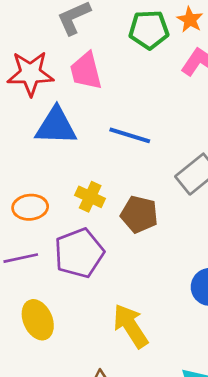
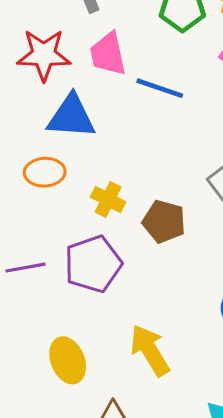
blue line: (130, 135) -> (160, 88), moved
orange ellipse: (30, 207) -> (45, 172), moved
yellow ellipse: (38, 320) -> (68, 360), moved

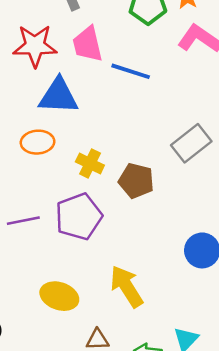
yellow ellipse: (68, 360) -> (59, 296), turned -48

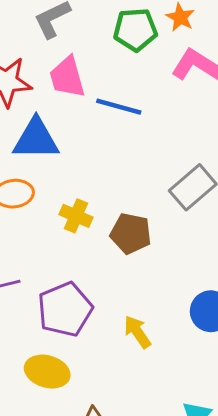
purple pentagon: (79, 217) -> (65, 309), moved
yellow arrow: (127, 286) -> (137, 332), moved, size x0.7

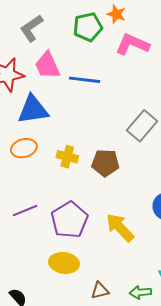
yellow arrow: (137, 332) -> (120, 227), size x1.4

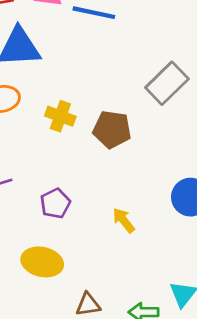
purple pentagon: (69, 220) -> (55, 203), size x0.6
yellow arrow: (120, 227) -> (124, 220), size x0.6

